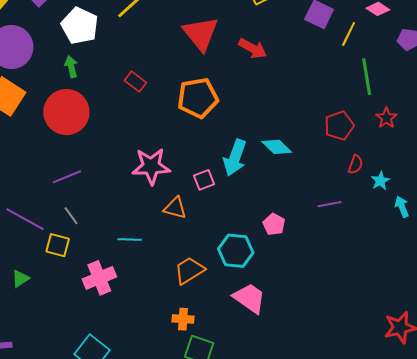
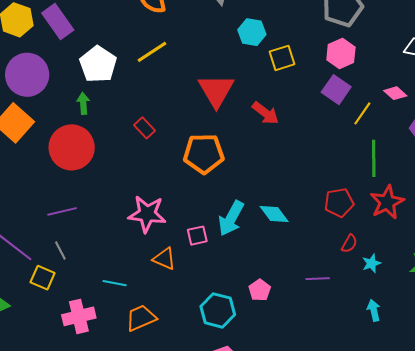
red star: (386, 118) -> (387, 202), size x1.6
cyan arrow: (402, 207) -> (374, 310), moved
orange trapezoid: (189, 270) -> (141, 318), moved

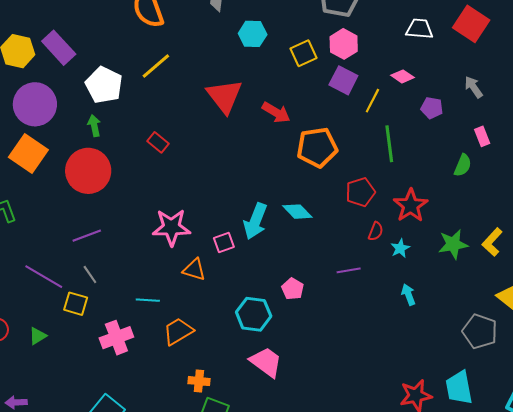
yellow square: (282, 58) -> (304, 53), moved
orange pentagon: (204, 154) -> (317, 147), moved
red star: (387, 202) -> (411, 206), moved

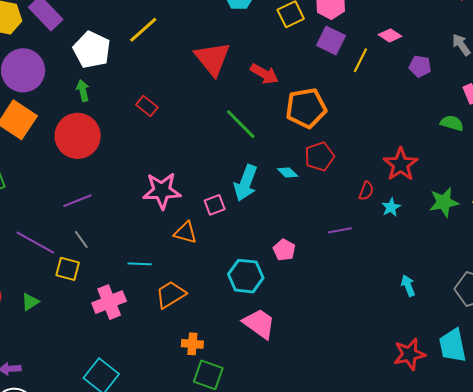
green line: (389, 144) -> (241, 124), moved, turned -36
green semicircle: (463, 165) -> (452, 123), turned -95
red pentagon: (360, 192) -> (319, 157), moved
cyan diamond: (297, 212) -> (288, 173), size x0.7
cyan arrow: (408, 295) -> (408, 286), moved

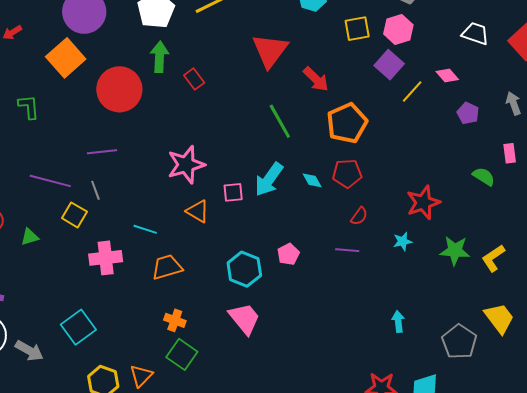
green arrow: (83, 91) -> (159, 57), moved, size x1.4
orange pentagon: (306, 108) -> (347, 123), turned -30
pink star: (162, 191) -> (186, 165), turned -30
red semicircle: (366, 191) -> (359, 216), moved
purple line: (35, 242) -> (50, 181), turned -30

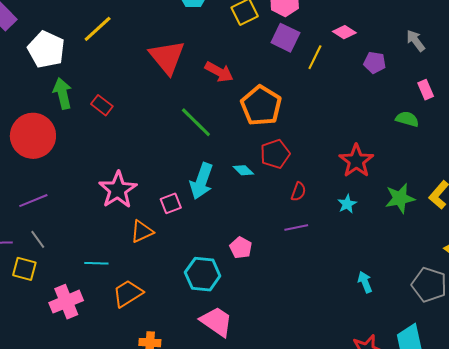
orange triangle: (198, 211) -> (142, 231), turned -40

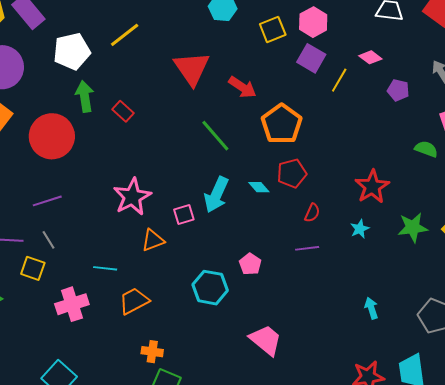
white pentagon: (46, 50) -> (72, 51), turned 30
pink trapezoid: (216, 322) -> (266, 340), moved

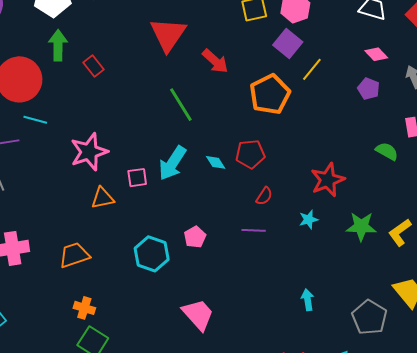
pink diamond: (370, 57) -> (376, 54), moved
orange pentagon: (282, 124) -> (270, 94), moved
cyan line: (105, 268) -> (35, 120), moved

